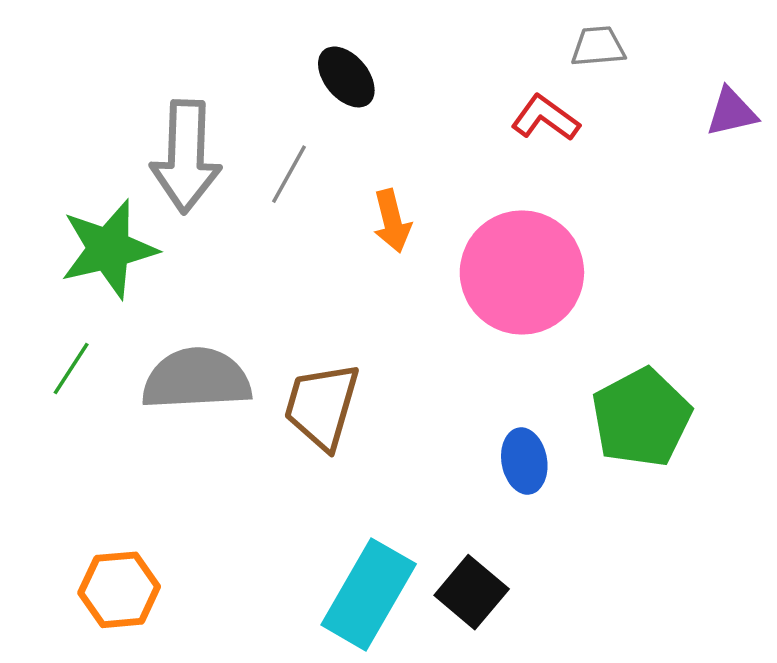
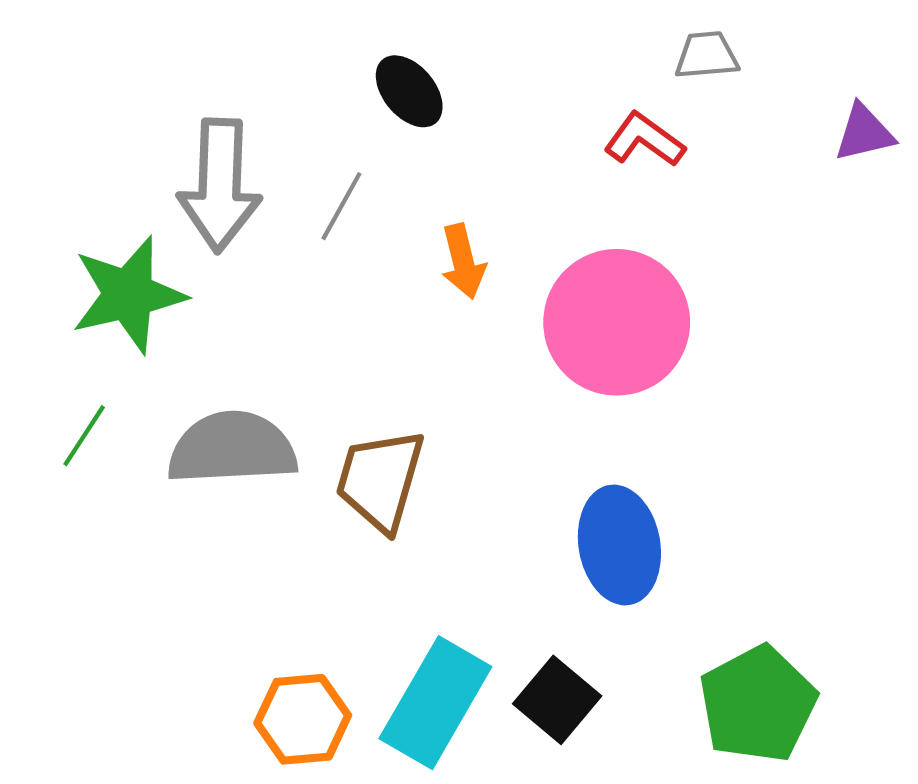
green pentagon: (641, 418) -> (758, 704), moved
blue ellipse: (524, 461) -> (619, 545), size x1.5
orange hexagon: (119, 590) -> (303, 719), moved

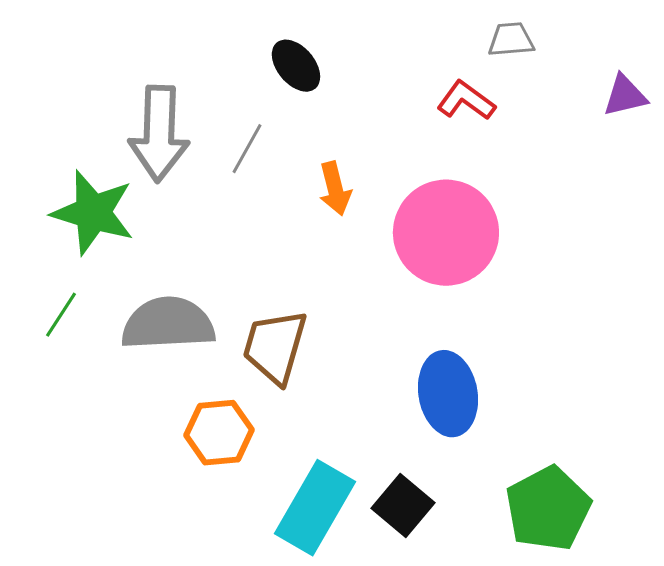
green star: (128, 295) -> (93, 213), turned 30
orange hexagon: (303, 719) -> (219, 433), moved

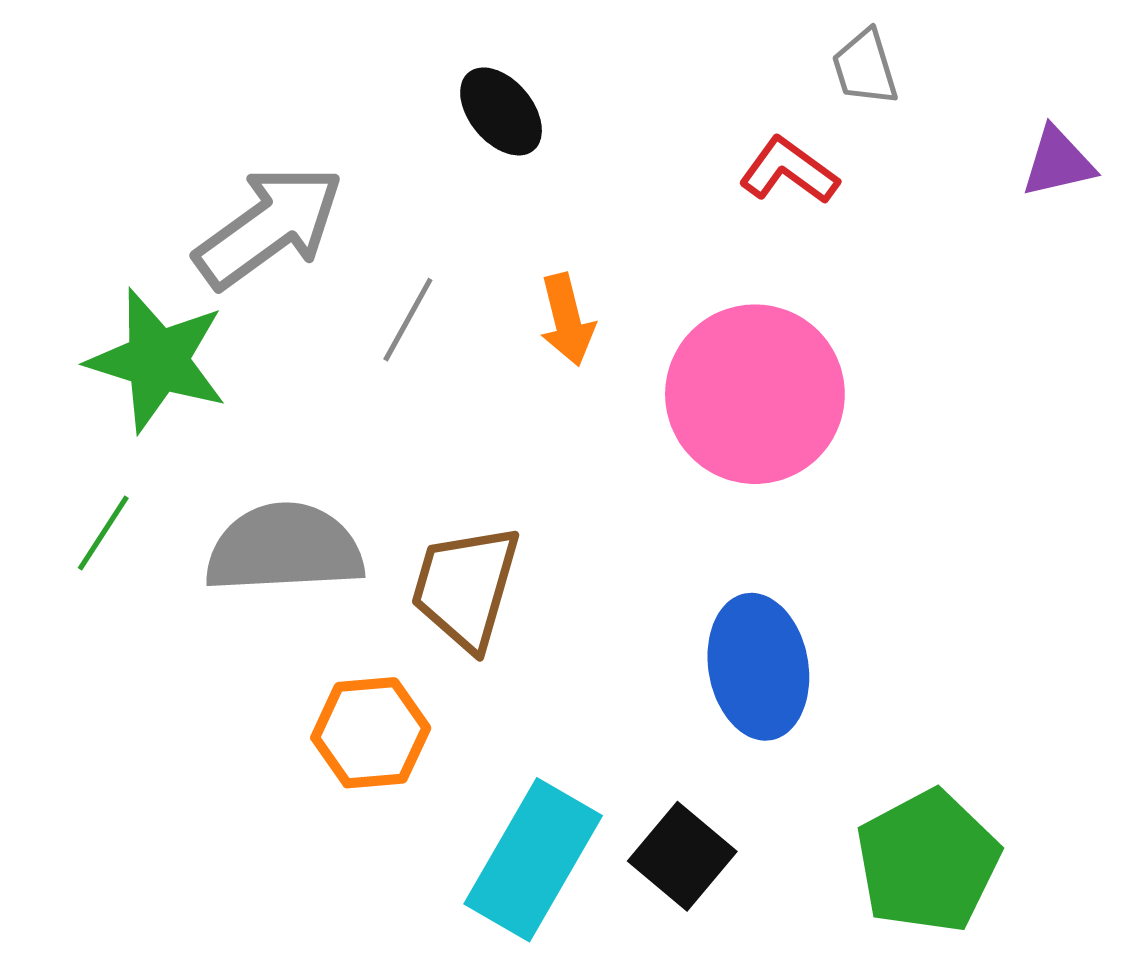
gray trapezoid: (511, 40) -> (865, 67), turned -102
gray arrow: (159, 134) -> (269, 227), turned -128
gray line: (247, 149) -> (408, 320), moved

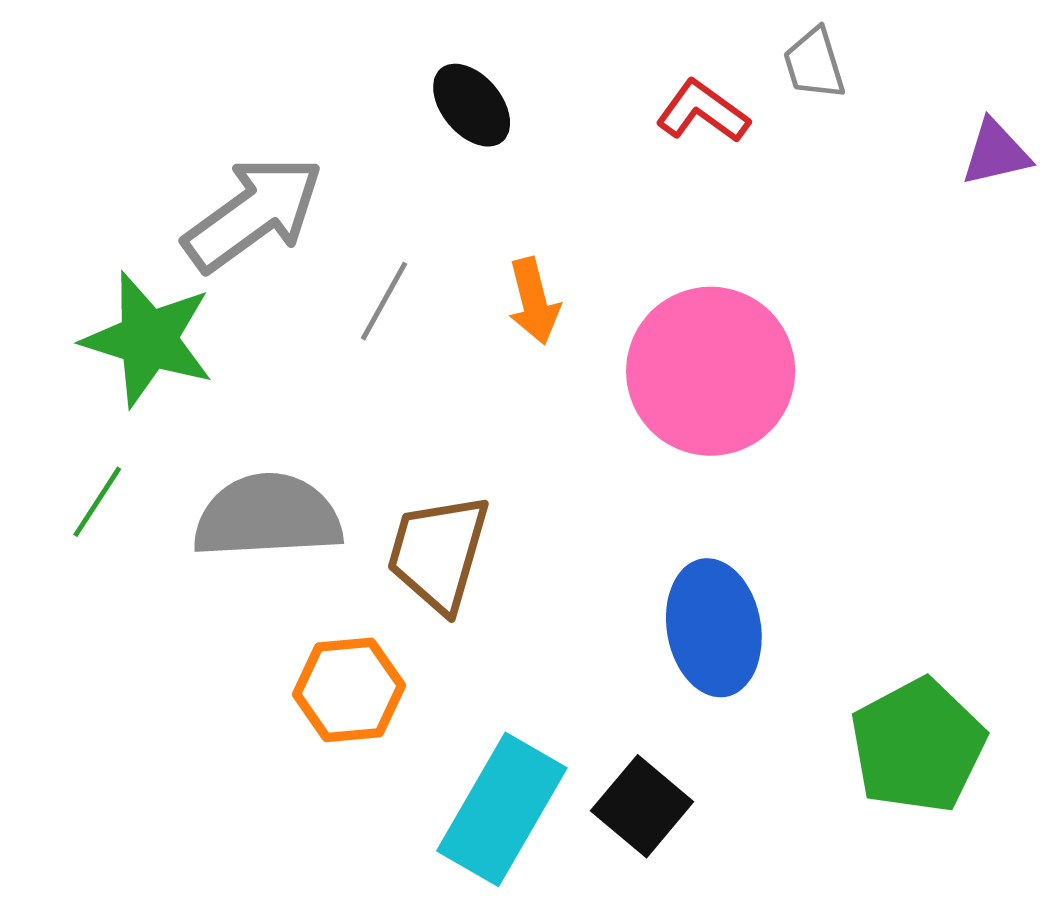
red L-shape: (789, 171) -> (703, 111), moved
green pentagon: (928, 861) -> (918, 746), moved

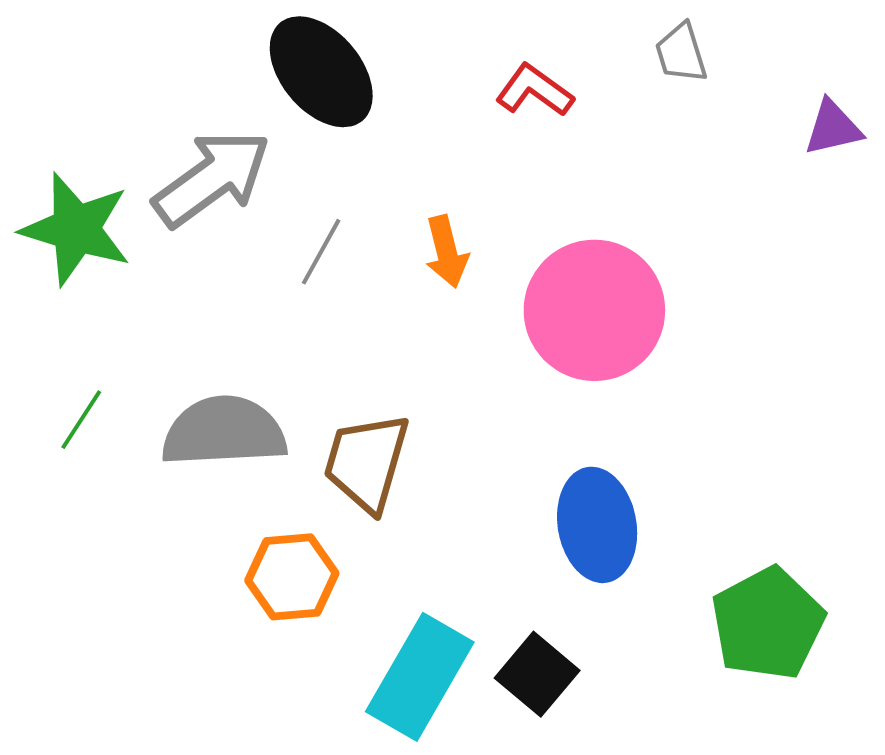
black ellipse: (472, 105) -> (321, 72), moved, size x1.6
red L-shape: (703, 111) -> (534, 90), moved
green star: (148, 339) -> (76, 229), moved

